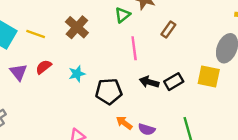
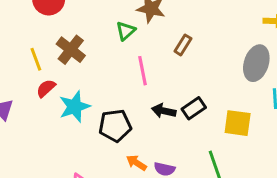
yellow line: (36, 34) -> (36, 59), moved, turned 54
red semicircle: (44, 67) -> (46, 88), moved
cyan star: (77, 74) -> (75, 107), size x1.5
yellow square: (209, 76) -> (238, 123), moved

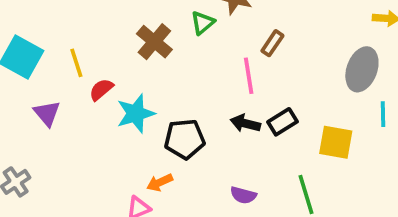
brown cross: (71, 50) -> (154, 42), moved
yellow line: (36, 59) -> (76, 63), moved
pink line: (142, 71) -> (249, 76), moved
orange arrow: (137, 163) -> (160, 183), moved, turned -60

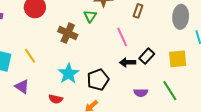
brown rectangle: (272, 43) -> (138, 11), moved
red semicircle: (101, 90) -> (56, 99), moved, turned -112
purple semicircle: (243, 195) -> (141, 93), moved

